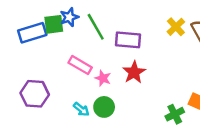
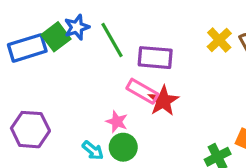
green square: (54, 24) -> (56, 37), turned -30
pink rectangle: (80, 65) -> (142, 91), moved
pink star: (103, 78) -> (117, 122), moved

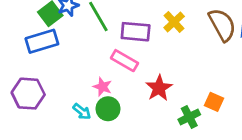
yellow cross: (219, 40) -> (174, 22), moved
blue rectangle: (27, 48) -> (42, 41), moved
red star: (163, 101) -> (159, 88), moved

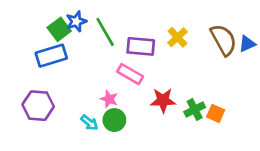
red star: (159, 88) -> (163, 100), turned 30
green cross: (189, 117) -> (195, 110), moved

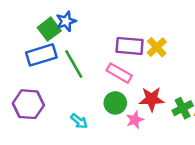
green line: (105, 32) -> (74, 64), moved
yellow cross: (177, 37) -> (157, 47), moved
pink star: (109, 99) -> (135, 120), moved, turned 30
green circle: (114, 120) -> (115, 103), moved

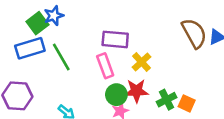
yellow cross: (157, 47) -> (141, 62), moved
pink rectangle: (119, 73) -> (105, 66), turned 40
green circle: (115, 103) -> (116, 95), moved

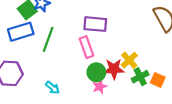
green line: (61, 57) -> (48, 39), turned 50
yellow cross: (141, 62) -> (129, 60), moved

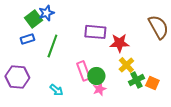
blue rectangle: (21, 32) -> (27, 39), size x0.6
pink rectangle: (87, 47) -> (83, 71), moved
red star: (114, 69) -> (119, 43), moved

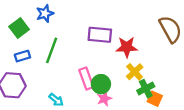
green square: (33, 19) -> (19, 28), moved
blue rectangle: (27, 39) -> (22, 56), moved
orange square: (152, 83) -> (155, 99), moved

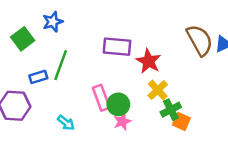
red star: (127, 47) -> (149, 61), turned 30
blue rectangle: (22, 56) -> (38, 77), moved

